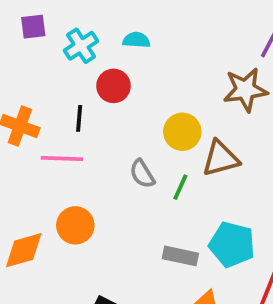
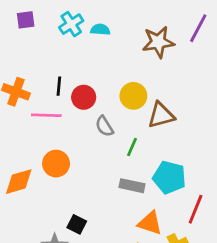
cyan cross: (81, 46) -> (71, 24), moved
red circle: (114, 86) -> (84, 97), moved
brown star: (245, 90) -> (158, 42), moved
green line: (180, 187) -> (132, 147), moved

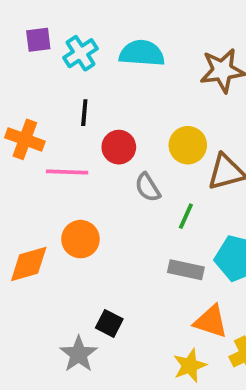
cyan cross: (71, 24) -> (80, 53), moved
cyan semicircle: (100, 30) -> (142, 53), size x1.6
black line: (59, 86) -> (84, 113), moved

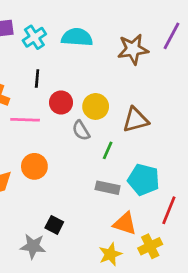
yellow circle: (188, 145) -> (96, 106), moved
gray star: (79, 354) -> (33, 246), turned -30

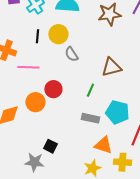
red circle: (61, 102) -> (53, 89), moved
yellow circle: (96, 106) -> (58, 34), moved
gray semicircle: (81, 130) -> (71, 54), moved
yellow cross: (150, 246) -> (122, 162), turned 30

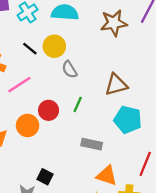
black line: (37, 36) -> (30, 49), turned -56
pink line: (28, 67) -> (19, 85), turned -35
green line: (90, 90) -> (78, 104), moved
cyan pentagon: (117, 112) -> (128, 120), moved

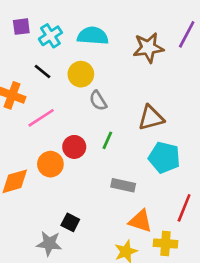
black line: (30, 49) -> (42, 72), moved

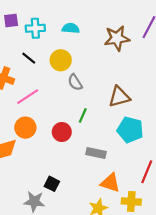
cyan cross: (50, 36) -> (35, 28), turned 30
cyan semicircle: (93, 36) -> (71, 28), size x0.7
red circle: (74, 147) -> (62, 132), moved
orange circle: (50, 164) -> (25, 128), moved

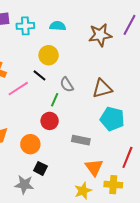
black line: (29, 58) -> (39, 75), moved
gray semicircle: (75, 82) -> (67, 85), moved
green line: (83, 115) -> (55, 100), moved
orange circle: (25, 128) -> (30, 144), moved
orange triangle: (110, 183) -> (94, 167), turned 36

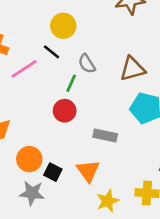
orange circle: (30, 144) -> (29, 159), moved
orange triangle: (94, 167) -> (88, 171), moved

